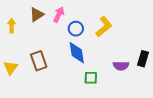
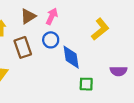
blue circle: (76, 29) -> (51, 40), moved
brown rectangle: (39, 61) -> (23, 47), moved

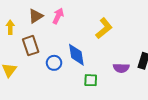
blue circle: (51, 40) -> (54, 63), moved

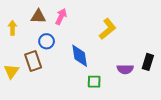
brown triangle: (36, 16) -> (38, 16), turned 35
brown rectangle: (31, 46) -> (33, 61), moved
blue circle: (54, 63) -> (47, 41), moved

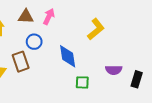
black rectangle: (148, 62) -> (137, 79), moved

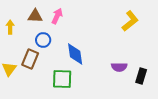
yellow L-shape: (96, 29) -> (130, 21), moved
brown rectangle: (21, 62) -> (30, 59), turned 42
green square: (82, 82) -> (62, 79), moved, size x1.5

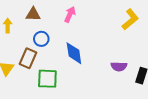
pink arrow: (57, 16) -> (70, 14), moved
green square: (62, 79) -> (47, 79), moved

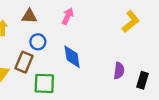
purple semicircle: (119, 66) -> (119, 71), turned -84

